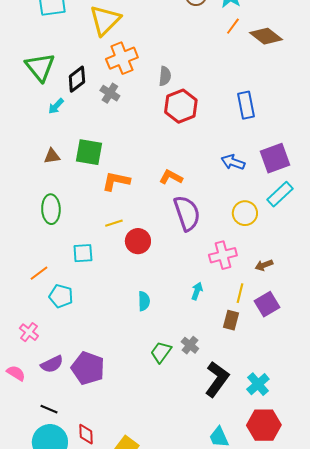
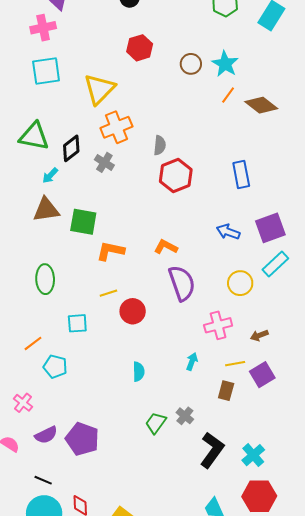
green triangle: (40, 67) -> (34, 136), turned -40
brown triangle: (52, 156) -> (46, 210), moved, size x1.6
yellow line: (240, 293) -> (235, 364), turned 66

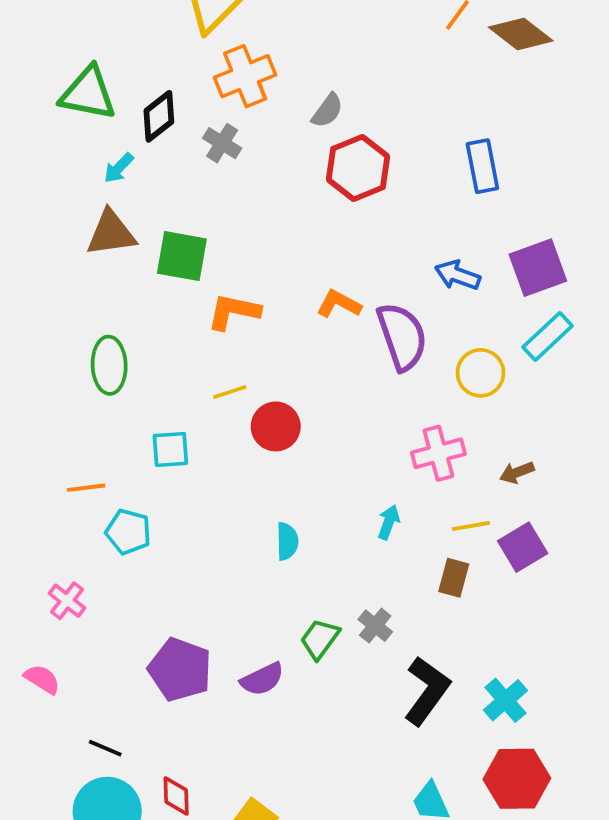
gray semicircle: (160, 145) -> (327, 111), turned 30
purple semicircle: (182, 283) -> (402, 336), moved
orange line: (33, 343) -> (86, 488), turned 30
purple semicircle: (46, 435) -> (262, 679), moved

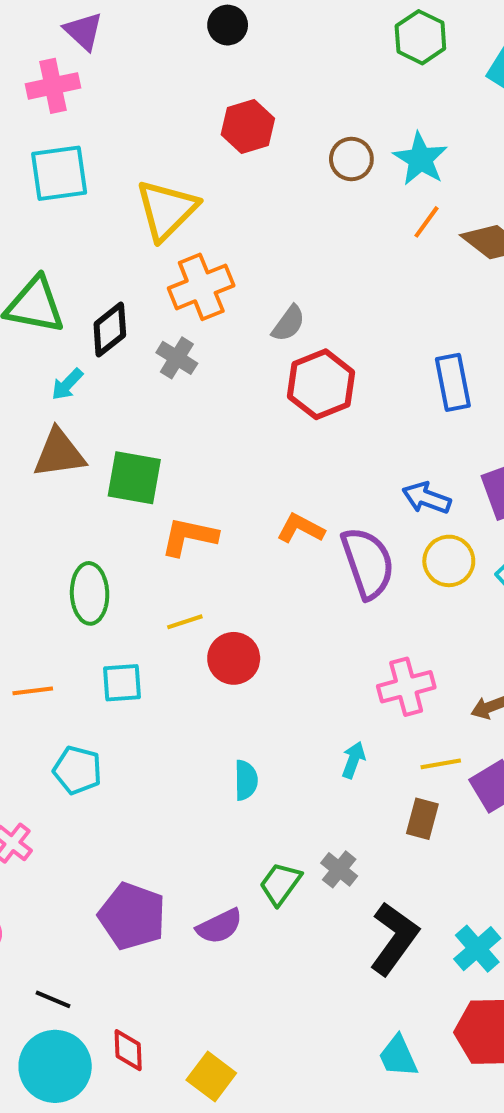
green ellipse: (109, 365) -> (90, 593), moved
yellow circle: (481, 373) -> (449, 561), moved
orange line: (86, 488) -> (33, 691), moved

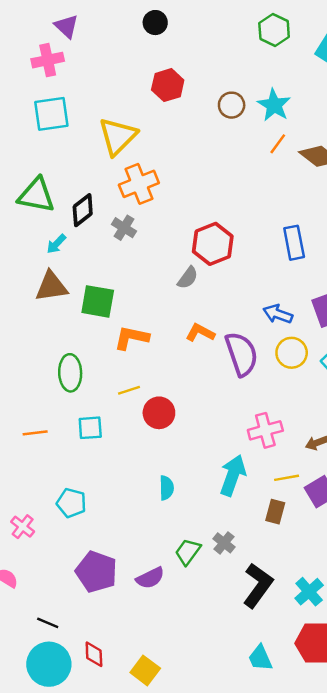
gray semicircle: (288, 323) -> (188, 278), moved
cyan arrow: (353, 760) -> (233, 475), size x1.8
cyan pentagon: (77, 770) -> (71, 503), moved

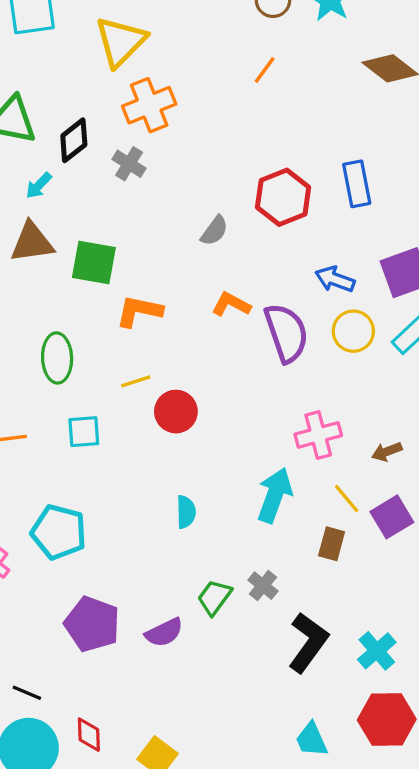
orange line: (278, 144) -> (265, 70), moved
red hexagon: (213, 244) -> (283, 197), moved
yellow line: (287, 478) -> (347, 499), turned 60
cyan pentagon: (71, 503) -> (59, 532), size x1.4

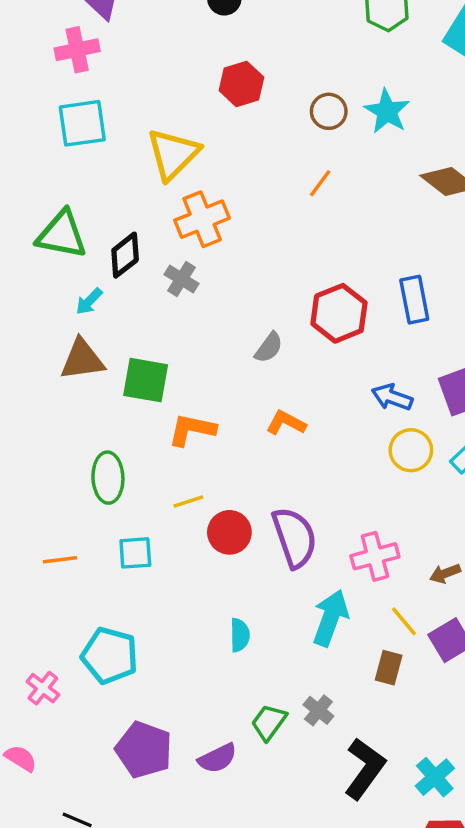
purple semicircle: (286, 333) -> (294, 538), moved

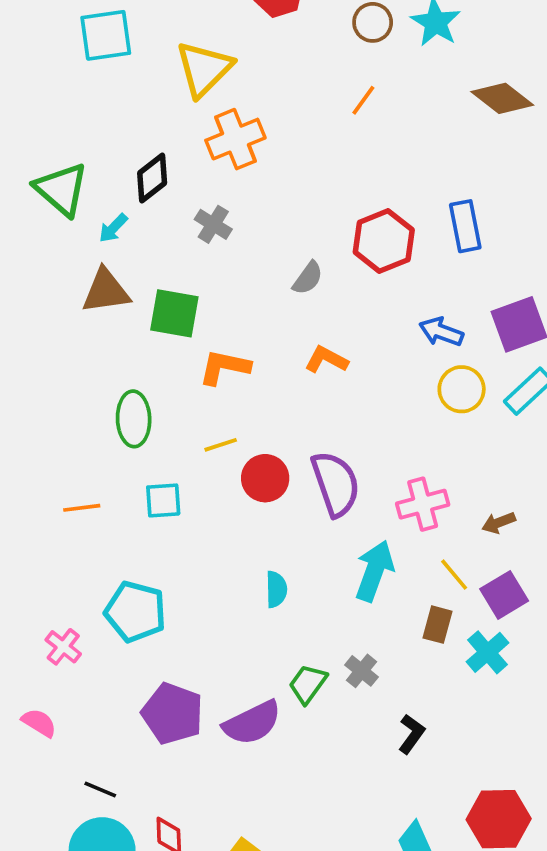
green triangle: (62, 235) -> (61, 189), moved, turned 30
gray cross: (182, 279) -> (213, 224), moved
purple semicircle: (217, 758) -> (252, 723), size x1.4
black L-shape: (365, 769) -> (412, 734), size x0.6
cyan cross: (435, 777) -> (487, 652), moved

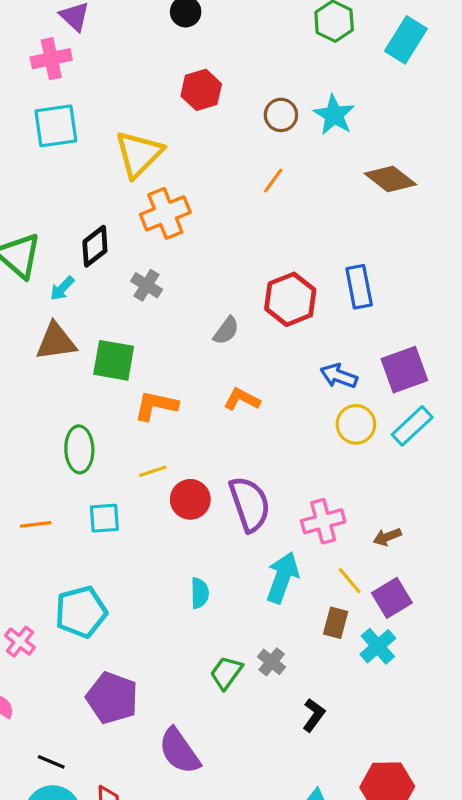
cyan pentagon: (135, 612) -> (81, 612), turned -30
purple semicircle: (252, 723) -> (179, 751), moved, turned 81

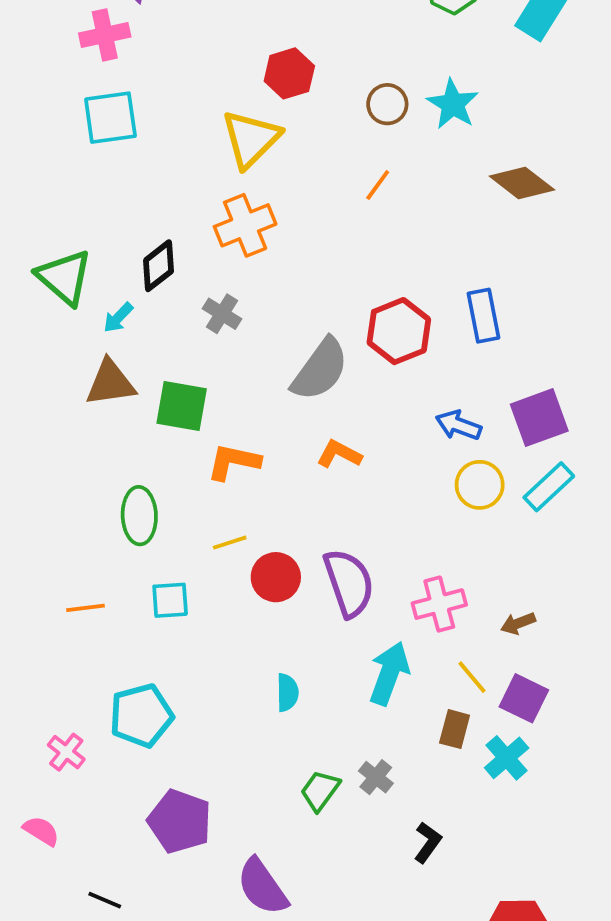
yellow triangle: (139, 154) -> (251, 139), moved
gray semicircle: (226, 331) -> (320, 370), size x1.8
purple square: (392, 598) -> (524, 698), turned -33

